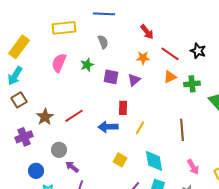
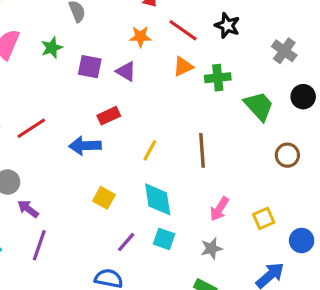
purple triangle: (134, 80) -> (126, 71), turned -48
red rectangle: (123, 108) -> (109, 116), turned 64
yellow line: (140, 128) -> (150, 150), moved
pink arrow: (193, 167) -> (219, 209), turned 63

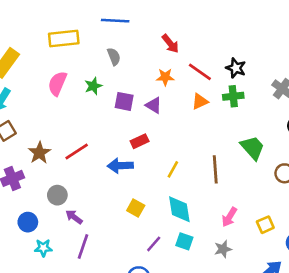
green cross: (218, 78) -> (233, 96), moved
green trapezoid: (259, 106) -> (252, 148), moved

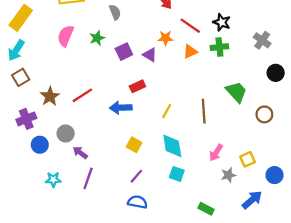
orange star: (165, 77) -> (166, 38), moved
purple square: (124, 101) -> (124, 52), turned -36
blue circle: (28, 222) -> (40, 145), moved
purple line: (154, 244) -> (136, 176), moved
gray star: (223, 249) -> (228, 175), moved

